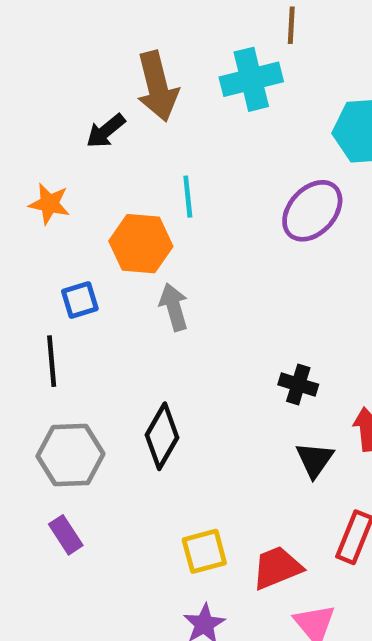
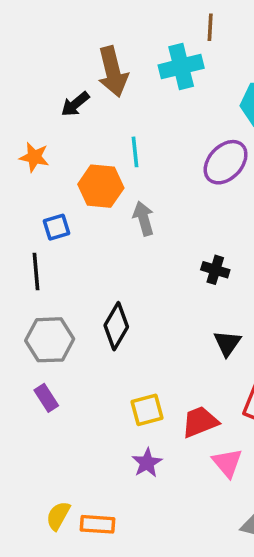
gray arrow: (174, 307) -> (144, 219), moved
black cross: (298, 385) -> (215, 270), moved

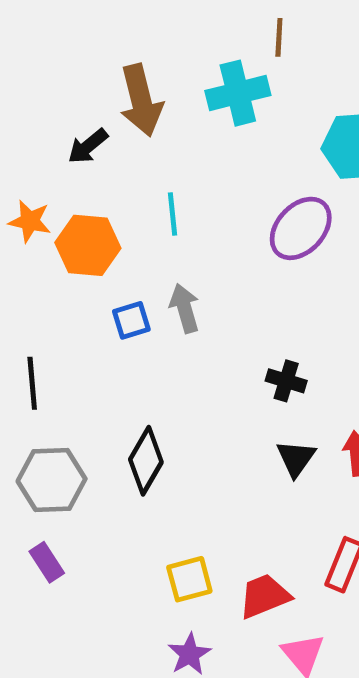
orange hexagon: (101, 186) -> (88, 245), moved
blue square: (56, 227) -> (131, 320), moved
black triangle: (227, 343) -> (296, 458), moved

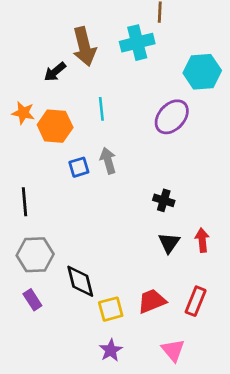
black diamond: (146, 461) -> (80, 281), moved, turned -44
red trapezoid: (264, 596) -> (152, 301), moved

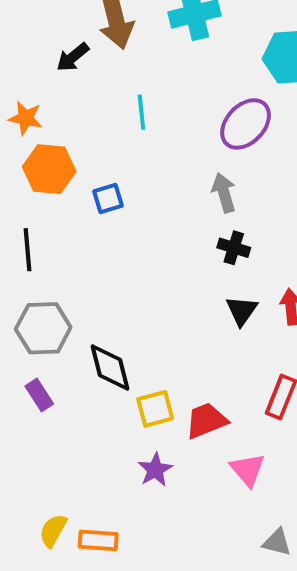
orange hexagon: (55, 126) -> (49, 169), moved
gray arrow: (108, 161) -> (224, 193), moved
red trapezoid: (152, 301) -> (206, 421), moved

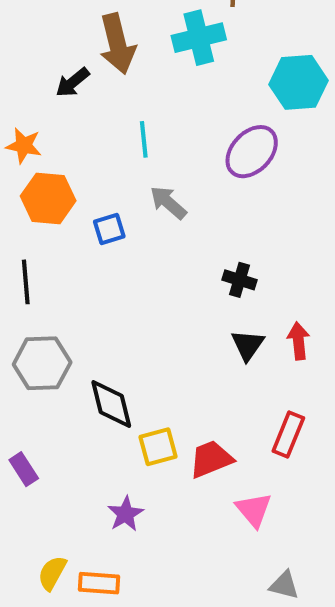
gray arrow: (224, 193) -> (168, 203), moved, turned -33
purple rectangle: (39, 395) -> (24, 469), moved
purple star: (155, 470) -> (125, 514), moved

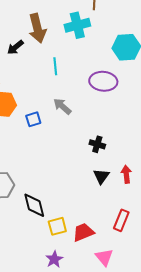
cyan line: (144, 139) -> (55, 66), moved
purple ellipse: (252, 152) -> (103, 81), turned 52
purple star: (125, 514) -> (54, 259), moved

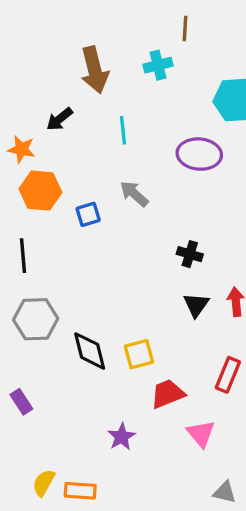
cyan cross: (77, 25) -> (158, 65), size x0.7
black arrow: (15, 47) -> (60, 119), moved
yellow square: (57, 226) -> (139, 354), moved

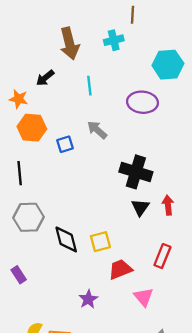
black cross: (190, 254) -> (136, 172), size x1.8

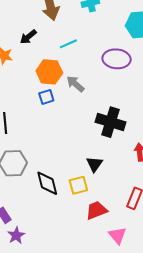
cyan line: (89, 86) -> (68, 44), turned 72
orange hexagon: (32, 128) -> (49, 72), moved
black triangle: (140, 207) -> (94, 164), moved
purple star: (88, 299) -> (16, 235), moved

